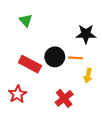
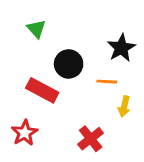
black star: (86, 34) -> (121, 48), turned -30
black circle: (55, 57) -> (69, 64), moved

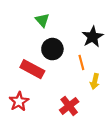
green triangle: (36, 29) -> (42, 20), moved
orange line: (107, 82) -> (81, 62), turned 72

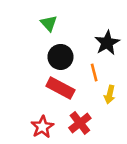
red rectangle: (32, 69) -> (60, 88), moved
red star: (19, 101) -> (42, 127), moved

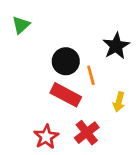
green triangle: (49, 23) -> (21, 25), moved, turned 30
orange line: (94, 72) -> (91, 75), moved

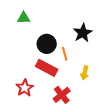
green triangle: (21, 25) -> (24, 18), moved, turned 40
red star: (46, 137) -> (25, 88), moved

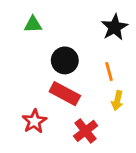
black star: (83, 33) -> (115, 27), moved
orange line: (65, 54) -> (109, 71), moved

